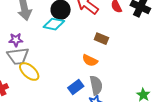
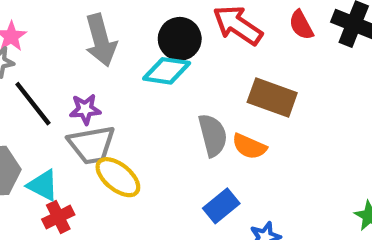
brown rectangle: (101, 39) -> (272, 98), size x1.5
gray semicircle: (96, 85) -> (213, 135), moved

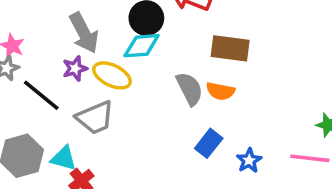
purple star: (85, 109) -> (75, 68), moved
yellow ellipse: (118, 177) -> (112, 75), moved

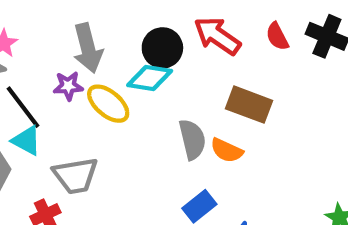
gray trapezoid: (95, 118) -> (75, 176), moved
cyan triangle: (64, 158) -> (27, 141), moved

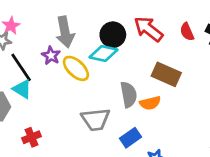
purple star: (68, 86) -> (51, 56), turned 30
orange semicircle: (227, 150) -> (150, 103), turned -42
gray trapezoid: (75, 176) -> (96, 119), moved

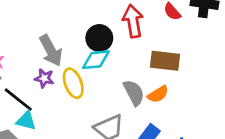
red arrow: (148, 29) -> (133, 21), turned 60
yellow ellipse: (76, 68) -> (73, 83), turned 44

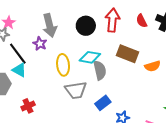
cyan diamond: (96, 60) -> (90, 57), moved
yellow ellipse: (73, 83) -> (63, 65), moved
orange semicircle: (158, 94) -> (152, 66), moved

